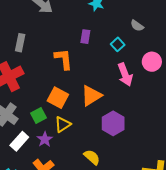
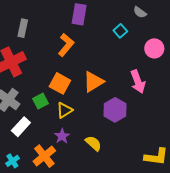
purple rectangle: (85, 37) -> (79, 14), moved, size x1.5
orange L-shape: (63, 59) -> (66, 45), turned 45
pink arrow: (125, 75) -> (138, 82), moved
purple star: (45, 139) -> (62, 136), moved

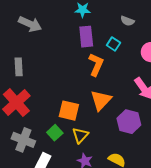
purple rectangle: (79, 14) -> (86, 37), moved
orange L-shape: (66, 45) -> (96, 65), moved

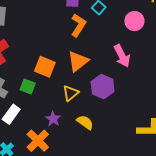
green square: (55, 133) -> (28, 87), turned -35
yellow triangle: (80, 135) -> (70, 93), moved

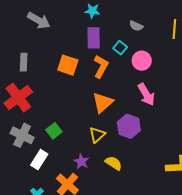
pink circle: (134, 21) -> (142, 61), moved
orange square: (45, 67) -> (68, 65), moved
green square: (28, 87) -> (54, 131), turned 35

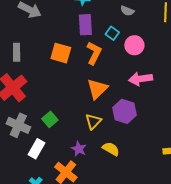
pink arrow: (146, 94) -> (141, 79), turned 115

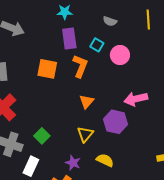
pink arrow: (141, 79) -> (136, 99), moved
orange triangle: (97, 89) -> (87, 102), size x0.7

